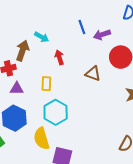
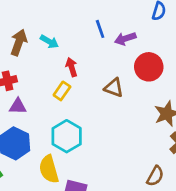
brown arrow: (22, 51) -> (19, 42), moved
yellow rectangle: (46, 84) -> (62, 91), moved, turned 32

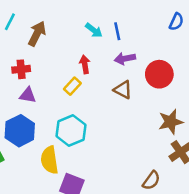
purple arrow: (125, 39) -> (125, 59), moved
cyan arrow: (49, 42) -> (94, 30), moved

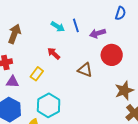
purple arrow: (125, 59) -> (98, 33), moved
red arrow: (85, 64) -> (54, 53), turned -32
yellow rectangle: (72, 86) -> (37, 74), moved

